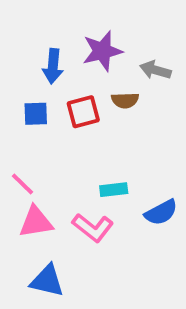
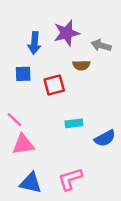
red square: (83, 112) -> (54, 85), moved
pink L-shape: (93, 228) -> (70, 179), moved, turned 125

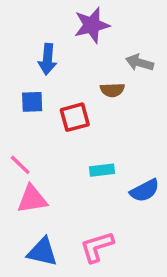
purple star: (67, 33) -> (92, 25), moved

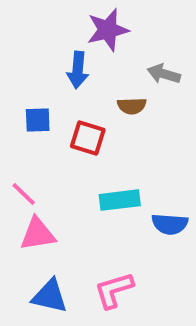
blue arrow: (47, 59) -> (78, 70), moved
red square: (75, 117) -> (88, 138), turned 32
cyan rectangle: (102, 170) -> (120, 200), size x1.4
blue semicircle: (145, 191) -> (170, 224), turned 32

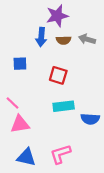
brown semicircle: (132, 106) -> (64, 40), moved
red square: (88, 138) -> (58, 75), moved

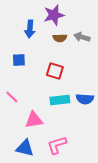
blue arrow: (41, 37) -> (30, 29), moved
blue semicircle: (90, 119) -> (85, 99), moved
pink triangle: (20, 124) -> (34, 120), moved

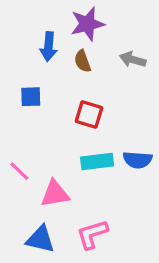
brown semicircle: (60, 38) -> (83, 61), moved, turned 72
pink line: (12, 97) -> (19, 171), moved

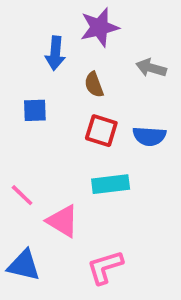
brown semicircle: (83, 61) -> (94, 85), moved
blue semicircle: (138, 160) -> (149, 136), moved
pink triangle: (55, 194) -> (63, 221), turned 40
blue triangle: (40, 239) -> (24, 265), moved

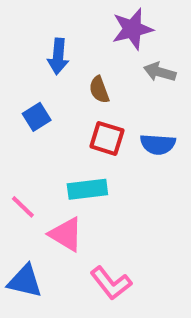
purple star: (99, 27) -> (132, 29), moved
blue square: (35, 110) -> (37, 117), turned -30
cyan rectangle: (111, 184) -> (87, 189), moved
pink L-shape: (105, 267) -> (111, 283), turned -111

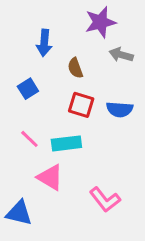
pink line: (23, 207) -> (29, 139), moved
pink L-shape: (111, 283) -> (105, 200), moved

